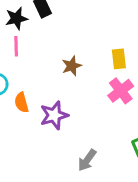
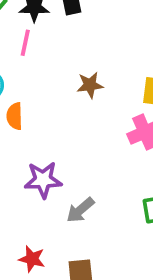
purple star: (54, 115) -> (43, 180), moved

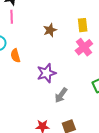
purple star: (43, 180) -> (46, 73), moved

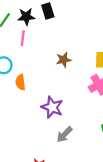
purple star: (46, 73) -> (52, 107), turned 30

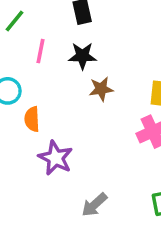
black star: (26, 17) -> (82, 56), moved
purple star: (52, 107) -> (56, 158), moved

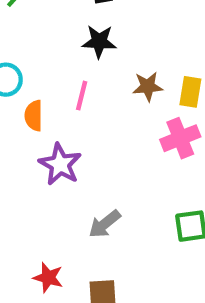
pink line: (40, 51) -> (82, 96), moved
brown star: (101, 89) -> (148, 86), moved

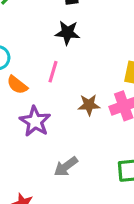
brown star: (148, 86) -> (89, 105), moved
orange semicircle: (34, 116) -> (17, 85), turned -55

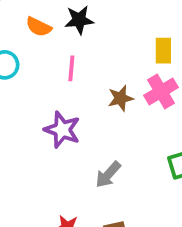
orange semicircle: (17, 85) -> (39, 27), moved

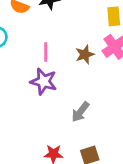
pink line: (71, 68) -> (46, 52), moved

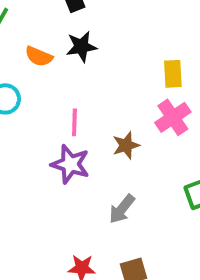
brown star: (85, 54) -> (126, 145), moved

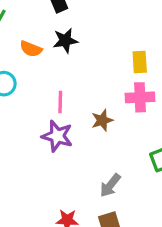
pink cross: (173, 117) -> (140, 97), turned 32
gray arrow: (122, 209) -> (110, 185), moved

